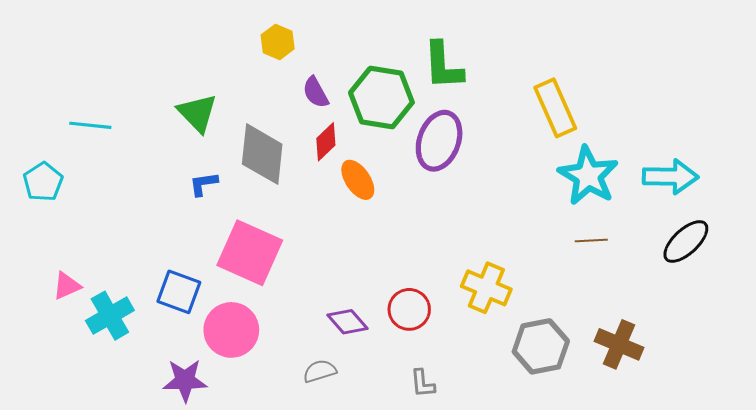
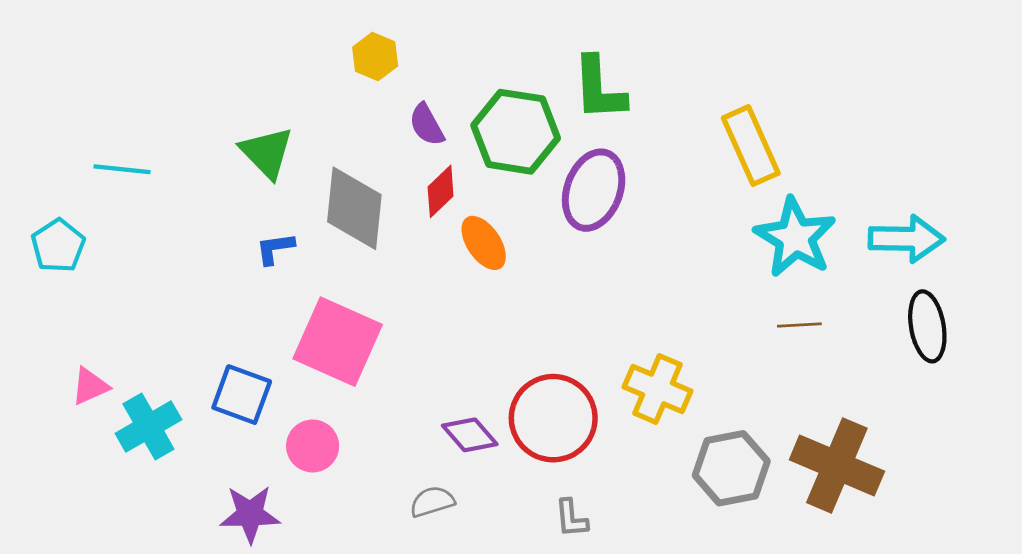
black ellipse: (686, 242) -> (927, 326), turned -57
red circle: (409, 309) -> (553, 418), size x1.5
pink circle: (231, 330) -> (313, 446), size x0.7
brown cross: (619, 344) -> (837, 465), size x1.4

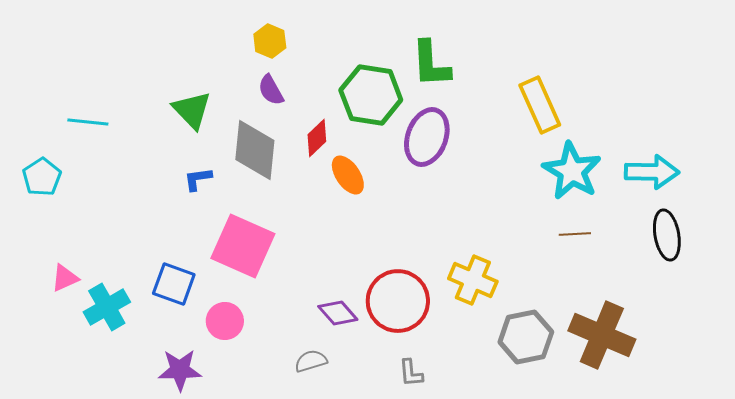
purple semicircle: (427, 125) -> (271, 90), moved

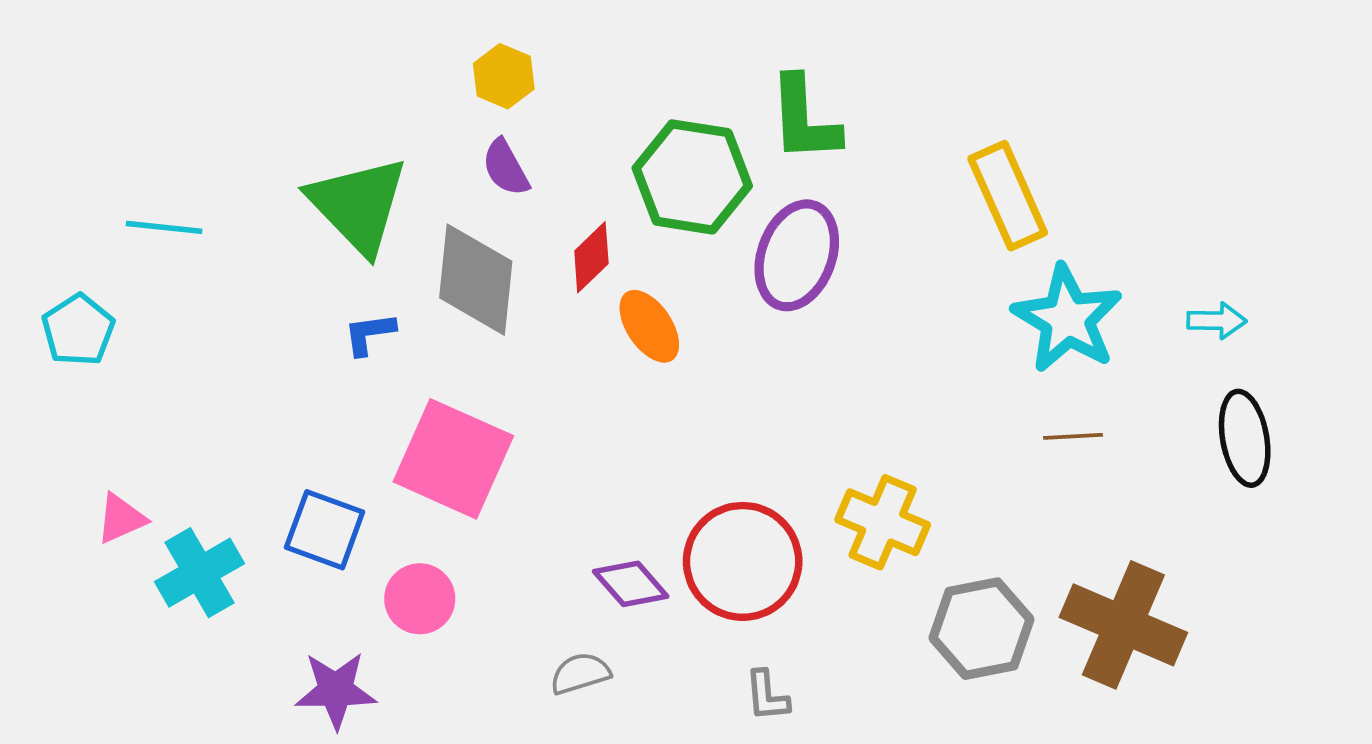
green triangle: (192, 110) -> (358, 205), size x1.4
cyan arrow: (652, 172) -> (1217, 321), size x0.6

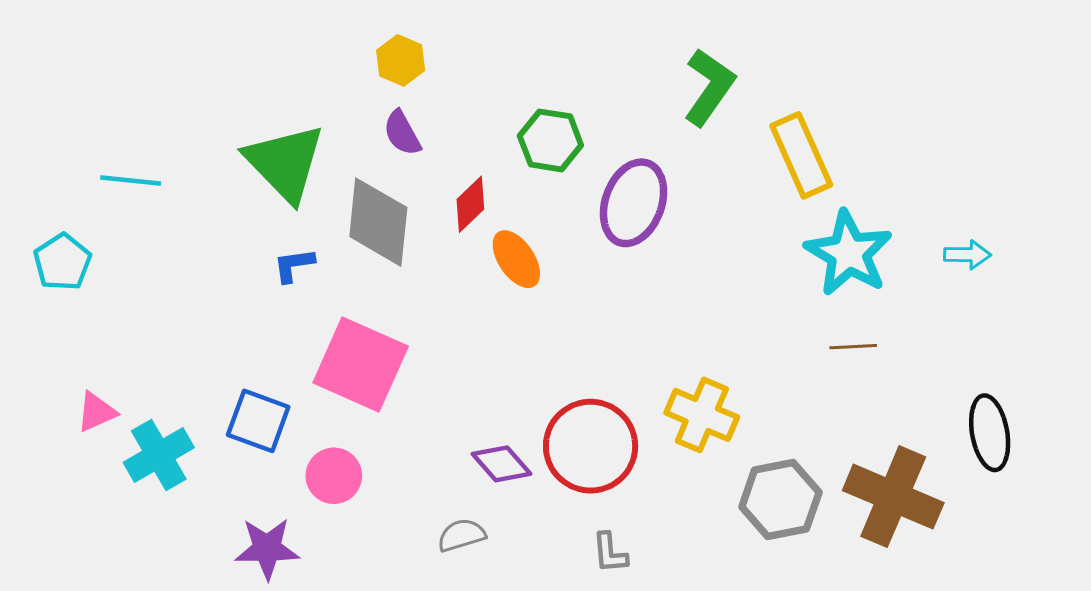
green L-shape: (804, 119) -> (709, 87), moved, turned -142
green hexagon: (692, 177) -> (550, 140), size x0.7
black ellipse: (1245, 438) -> (990, 433), moved

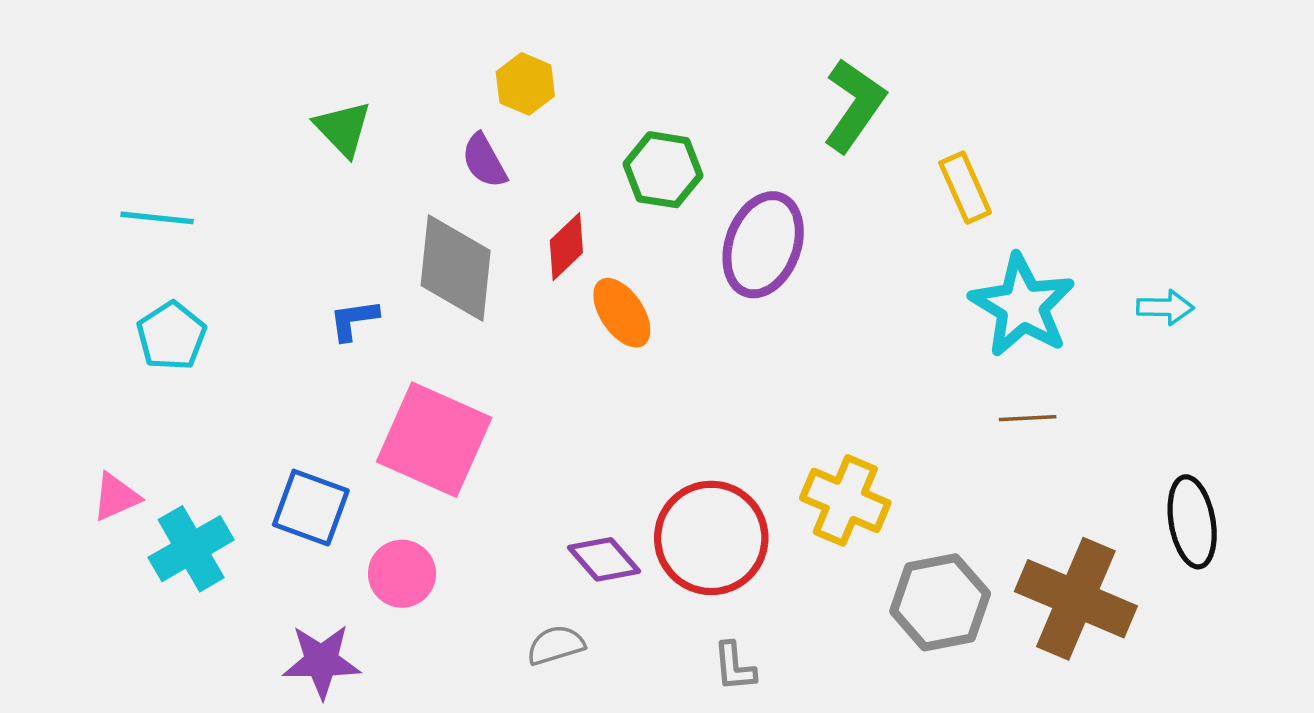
yellow hexagon: (401, 60) -> (525, 84), moved
yellow rectangle: (801, 155) -> (965, 188), size x0.7
green triangle: (285, 163) -> (343, 129), moved, size x0.6
cyan pentagon: (62, 262) -> (171, 336), moved

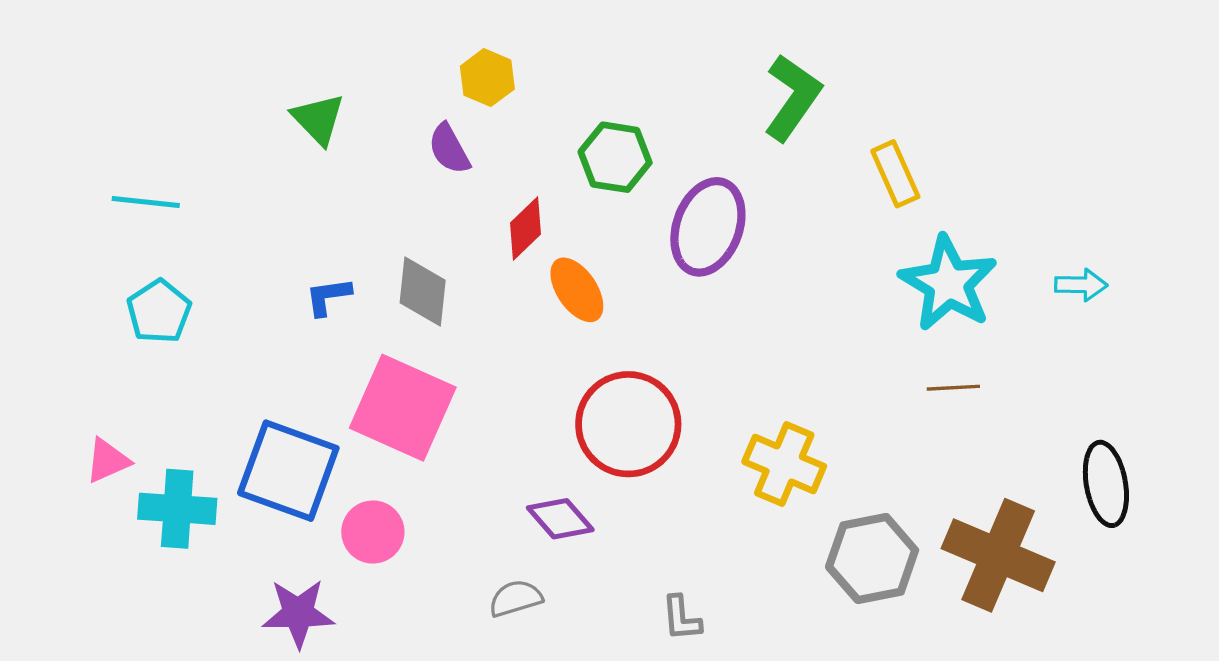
gray diamond: (456, 268) -> (423, 292), moved, size x0.7
blue square: (311, 508) -> (288, 471), size x1.4
red circle: (711, 538) -> (628, 424), moved
cyan cross: (191, 549) -> (177, 509), turned 34

